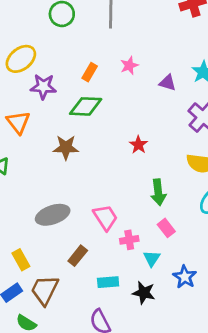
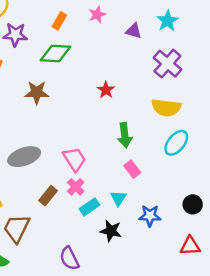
pink cross: (129, 240) -> (76, 187), moved, turned -36
blue star: (185, 277) -> (150, 216), turned -30
cyan rectangle: (108, 282) -> (90, 207), moved, turned -30

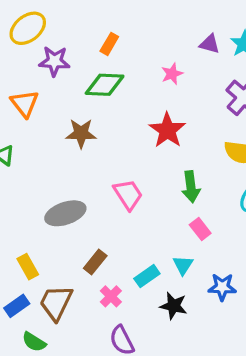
pink star: (97, 15) -> (172, 74), moved
purple triangle: (134, 31) -> (210, 44), moved
red star: (106, 90) -> (167, 130), size x1.6
pink trapezoid: (74, 159) -> (128, 194), moved
pink cross: (76, 187) -> (111, 296), moved

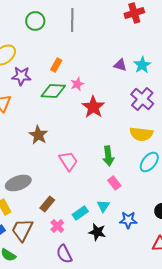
pink star: (172, 74) -> (77, 84), moved
red star: (167, 130) -> (93, 107), moved
brown star: (81, 133) -> (38, 135), moved, turned 30
gray ellipse: (65, 213) -> (18, 183), moved

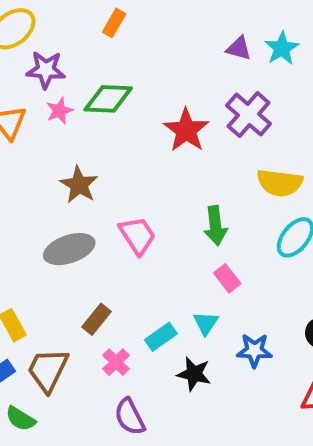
orange rectangle: (56, 65) -> (114, 23), moved
pink star: (77, 84) -> (59, 111), moved
purple cross: (142, 99) -> (249, 115), moved
gray ellipse: (18, 183) -> (69, 249), moved

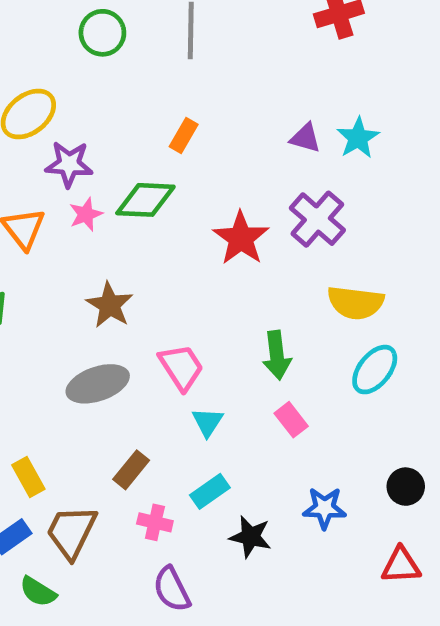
orange rectangle: (114, 23) -> (184, 135), moved
cyan triangle: (206, 323) -> (208, 422), moved
pink cross: (116, 362) -> (155, 522), turned -32

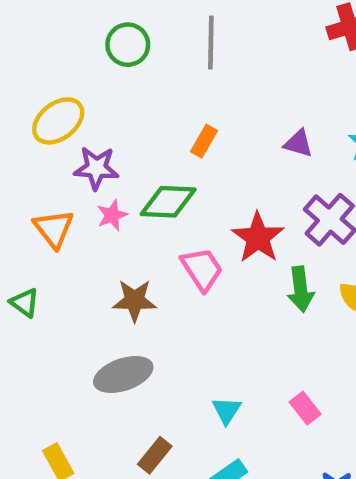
purple triangle: (305, 138) -> (298, 143), moved
brown star: (110, 305) -> (135, 300), turned -30
green arrow: (277, 355) -> (301, 289), moved
pink trapezoid: (181, 367) -> (202, 269), moved

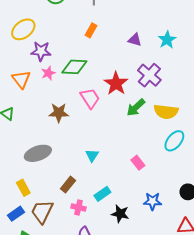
orange rectangle: (204, 141) -> (91, 30), moved
green arrow: (301, 289) -> (136, 107), turned 54
gray ellipse: (123, 374) -> (38, 153), moved
cyan triangle: (227, 410) -> (92, 155), moved

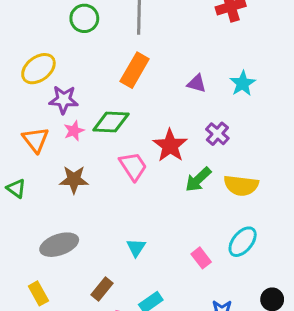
orange rectangle: (91, 30) -> (135, 70), size x1.6
purple cross: (149, 75) -> (217, 134), size x0.7
brown star: (59, 113) -> (74, 180), moved
cyan ellipse: (174, 141) -> (243, 242), moved

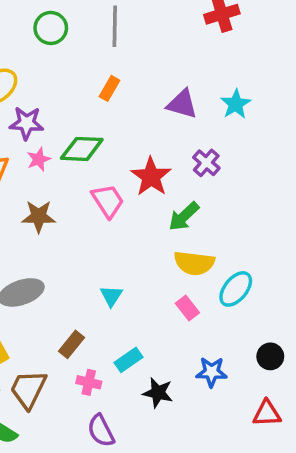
orange rectangle: (135, 70) -> (110, 88), size x0.6
purple triangle: (197, 83) -> (182, 104), size x1.4
yellow semicircle: (241, 185) -> (194, 263), moved

